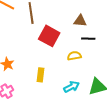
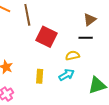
brown triangle: (80, 21) -> (90, 20), moved, turned -40
cyan arrow: (71, 87) -> (67, 75), moved

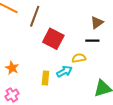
brown line: (27, 15) -> (35, 16), turned 30
cyan arrow: (67, 75) -> (64, 71), moved

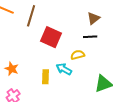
cyan arrow: (64, 71) -> (64, 69), turned -119

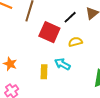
black line: (90, 37) -> (70, 17), moved, turned -40
yellow semicircle: (78, 55) -> (75, 42), moved

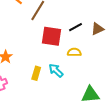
red square: (49, 32) -> (52, 36), turned -30

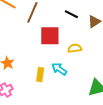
black line: (75, 27) -> (71, 14), moved, turned 64

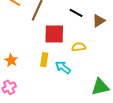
yellow rectangle: (40, 75) -> (44, 60), moved

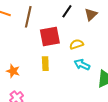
black line: (76, 13) -> (67, 11), turned -72
cyan arrow: (63, 67) -> (82, 65), moved

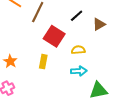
red square: (50, 36) -> (54, 36), turned 30
cyan arrow: (82, 65) -> (79, 71), turned 140

